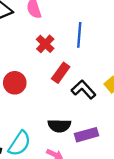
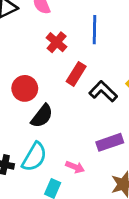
black semicircle: (59, 126) -> (42, 116), moved, turned -50

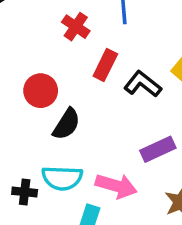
cyan semicircle: (34, 157) -> (62, 178), turned 68
pink arrow: (75, 167) -> (116, 186), size x1.6

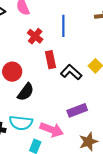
red rectangle: (105, 65) -> (51, 60), turned -42

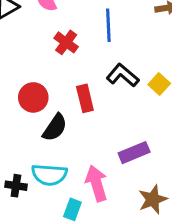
red rectangle: (51, 60) -> (85, 98), moved
black L-shape: (71, 72) -> (123, 75), moved
pink arrow: (52, 130) -> (96, 183), turned -125

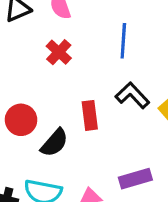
red cross: (66, 42) -> (59, 52), moved
red circle: (33, 97) -> (21, 120), moved

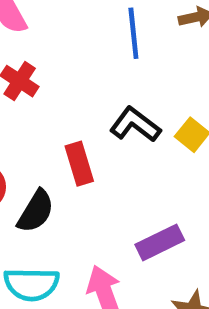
blue line: (123, 41) -> (133, 33), moved

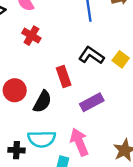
purple rectangle: (160, 242) -> (92, 102), moved

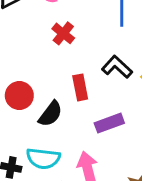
red cross: (31, 36) -> (63, 33), moved

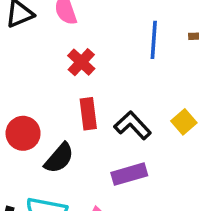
black L-shape: (117, 67) -> (133, 125), moved
red rectangle: (80, 87) -> (88, 114), moved

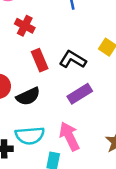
black semicircle: (59, 158) -> (28, 96), turned 40

